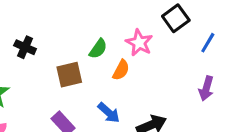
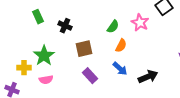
orange semicircle: (121, 70) -> (121, 46), moved
brown square: (69, 75) -> (84, 49), moved

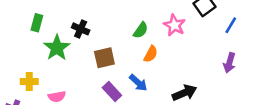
green rectangle: (38, 17) -> (37, 23), moved, turned 40
green star: (44, 56) -> (57, 48), moved
blue arrow: (120, 69) -> (138, 83), moved

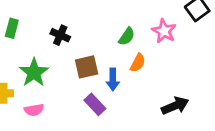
green star: (57, 48) -> (34, 73), moved
blue arrow: (138, 83) -> (113, 79), moved, turned 48

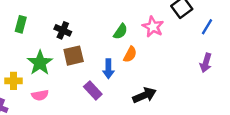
brown square: (87, 67) -> (74, 56), moved
black arrow: (175, 106) -> (145, 95), moved

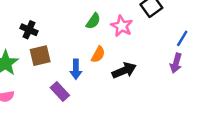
blue line: (207, 27) -> (182, 38), moved
green semicircle: (120, 32) -> (93, 21), moved
black arrow: (145, 95) -> (124, 70), moved

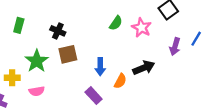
orange semicircle: (98, 54) -> (120, 81), moved
purple arrow: (176, 63) -> (175, 47), moved
purple rectangle: (60, 91) -> (94, 96), moved

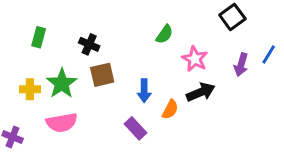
pink star: (141, 28) -> (195, 59), moved
yellow cross: (12, 78) -> (30, 89), moved
pink semicircle: (37, 91) -> (62, 123), size x1.5

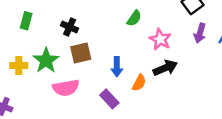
purple arrow: (241, 65) -> (200, 33), moved
pink semicircle: (62, 123) -> (66, 88), moved

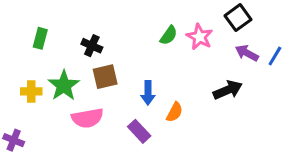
purple arrow: (200, 33) -> (247, 53), turned 102
pink star: (160, 39) -> (200, 37), moved
black arrow: (165, 68) -> (228, 90), moved

